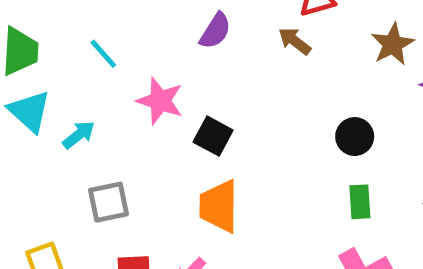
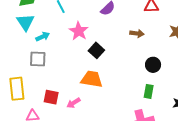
brown arrow: (295, 41) -> (137, 33), moved, turned 136
gray square: (108, 202) -> (38, 59), moved
orange trapezoid: (219, 206) -> (92, 79), turned 85

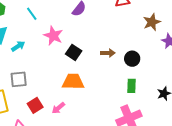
brown arrow: (137, 33) -> (108, 53), moved
gray square: (38, 59) -> (19, 79), moved
red square: (51, 97) -> (35, 105), turned -35

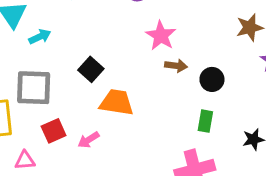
pink star: (53, 36) -> (161, 36), moved
black square: (74, 52) -> (91, 69), moved
gray square: (19, 79) -> (34, 88), size x1.4

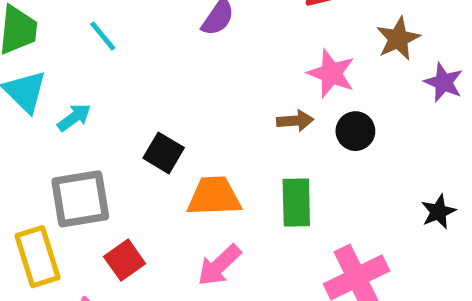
pink star: (161, 36) -> (331, 73), moved
green rectangle: (205, 121) -> (296, 202), moved, size x1.4
pink arrow: (89, 140) -> (219, 265), moved, size x1.4

